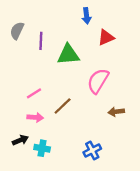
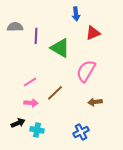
gray semicircle: (17, 31) -> (15, 27), turned 63
green triangle: (68, 55) -> (60, 48), turned 35
brown arrow: (116, 112) -> (95, 102), moved

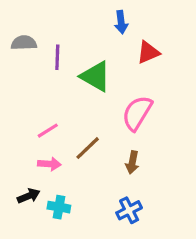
brown arrow: (95, 102) -> (132, 162), moved, turned -72

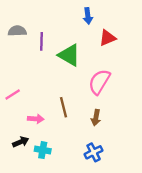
pink line: (48, 131) -> (13, 95), moved
brown line: (88, 148) -> (63, 107), turned -60

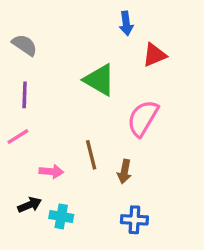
gray semicircle: (17, 31) -> (25, 45), turned 36
purple line: (42, 41) -> (25, 95), moved
brown arrow: (96, 118) -> (124, 172), moved
blue cross: (94, 152) -> (134, 220), turned 30

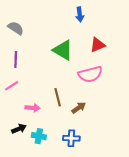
red triangle: (154, 55) -> (98, 45), moved
pink semicircle: (143, 118) -> (90, 74), turned -135
brown arrow: (124, 172) -> (79, 108), turned -136
blue cross: (134, 220) -> (71, 138), moved

